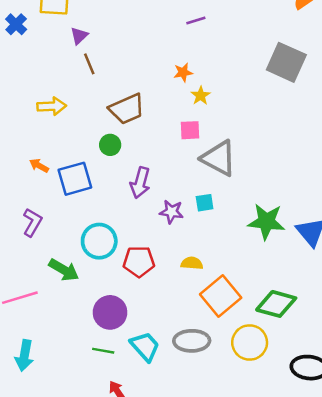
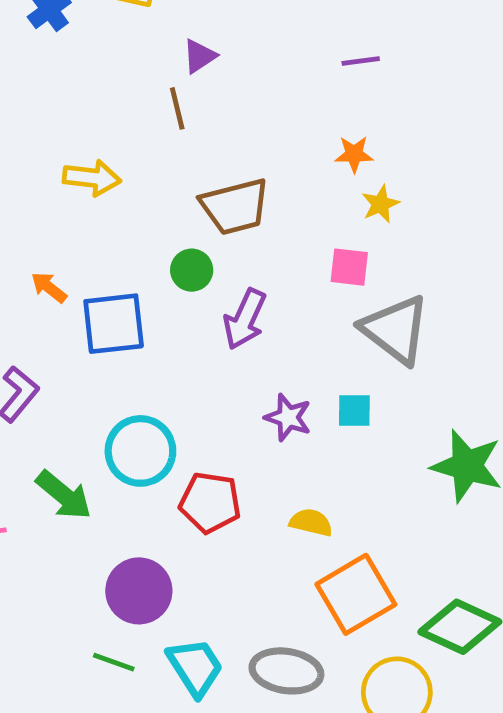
purple line: (196, 21) -> (361, 61), moved
purple triangle: (79, 36) -> (199, 56), moved
purple arrow: (140, 183) -> (245, 319), moved

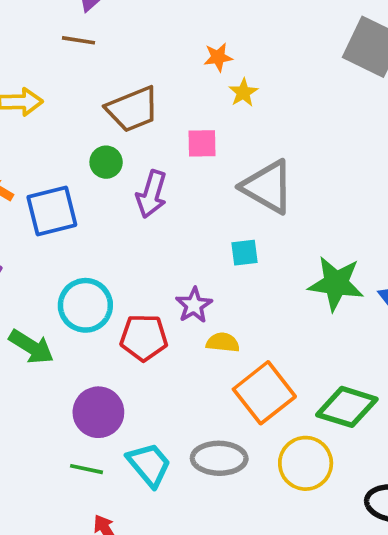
brown line: (177, 108) -> (79, 40), turned -60
pink square: (349, 267) -> (202, 143), moved
purple star: (288, 417) -> (194, 305), moved, turned 30

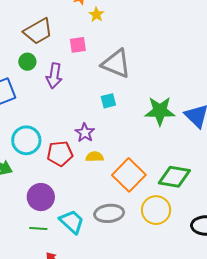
yellow semicircle: (223, 342) -> (95, 157), moved

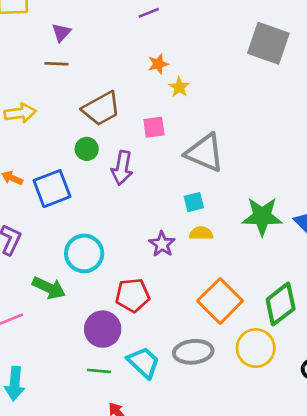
red pentagon: (60, 154) -> (133, 295), moved
yellow semicircle: (95, 157) -> (201, 233), moved
green diamond: (174, 177) -> (281, 304), turned -48

